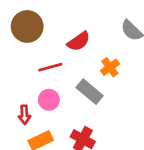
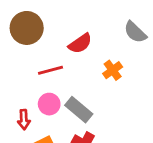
gray rectangle: (90, 92) -> (79, 110), moved

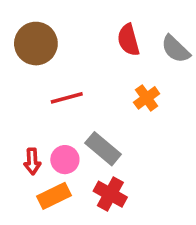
red semicircle: (80, 43) -> (128, 40), moved, turned 110
pink circle: (49, 104) -> (65, 160), moved

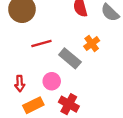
gray rectangle: (103, 149) -> (70, 58), moved
pink circle: (65, 160) -> (52, 81), moved

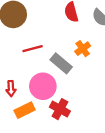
pink circle: (52, 81) -> (43, 86), size x1.5

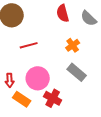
gray rectangle: (61, 63) -> (77, 72), moved
orange rectangle: (25, 110) -> (22, 99), turned 60

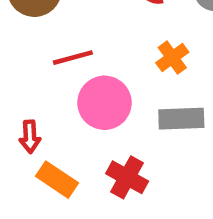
gray rectangle: (77, 72) -> (181, 119), turned -42
pink circle: (38, 78) -> (104, 103), moved

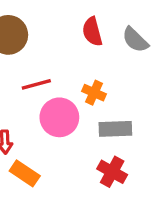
orange cross: (172, 58) -> (94, 93), moved, turned -30
red cross: (127, 177) -> (112, 172), moved

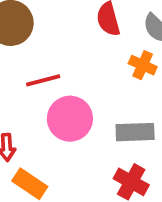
orange cross: (94, 93) -> (143, 65), moved

